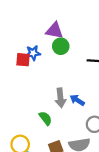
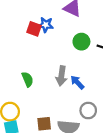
green circle: (61, 46) -> (81, 42), moved
green semicircle: (45, 118) -> (28, 79), moved

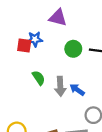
green semicircle: (28, 79) -> (39, 78), moved

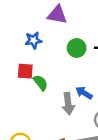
red square: (24, 45) -> (25, 71), moved
gray arrow: (60, 86) -> (68, 104), moved

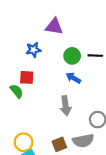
green semicircle: (41, 83) -> (17, 91), moved
blue arrow: (84, 93) -> (73, 78), moved

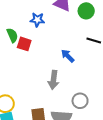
green circle: (72, 56) -> (86, 11), moved
green semicircle: (17, 91) -> (12, 35), moved

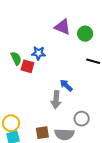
blue star: (37, 20) -> (39, 53), moved
blue arrow: (68, 56) -> (66, 85), moved

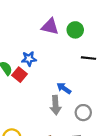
red square: (27, 66) -> (19, 75), turned 32
gray circle: (82, 119) -> (83, 113), moved

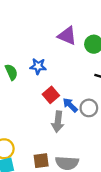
red square: (19, 75) -> (51, 95), moved
gray circle: (83, 113) -> (89, 108), moved

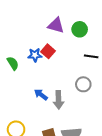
red square: (51, 95) -> (48, 51), moved
blue arrow: (70, 105) -> (41, 95), moved

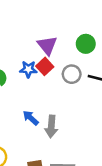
purple triangle: (56, 25) -> (47, 45), moved, turned 30
gray circle: (83, 84) -> (72, 74), moved

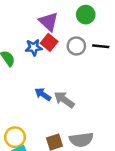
gray arrow: (51, 126) -> (64, 100), turned 130

